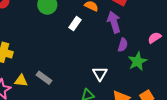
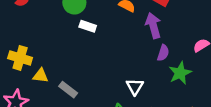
white rectangle: (75, 24) -> (88, 26), moved, turned 72
yellow triangle: (21, 81) -> (41, 76), moved

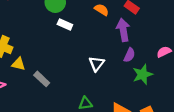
white triangle: (135, 87) -> (97, 64), moved

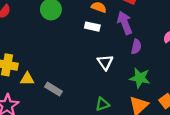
white rectangle: (65, 24) -> (92, 27), moved
green star: (143, 74) -> (140, 78), moved, turned -30

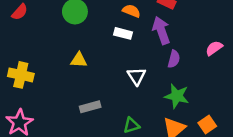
yellow triangle: (27, 79) -> (79, 60), moved
gray rectangle: (54, 89) -> (90, 107), moved, turned -49

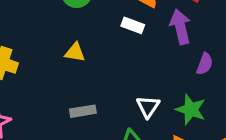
purple semicircle: (174, 59) -> (205, 64), moved
white triangle: (137, 76) -> (148, 107), moved

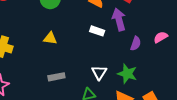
white rectangle: (133, 25) -> (97, 31), moved

